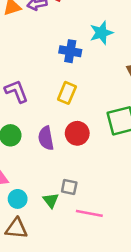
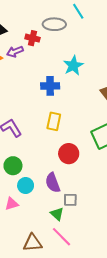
purple semicircle: (46, 138) -> (53, 183), moved
cyan circle: (18, 199) -> (26, 186), moved
pink line: (89, 213) -> (61, 237), moved, turned 45

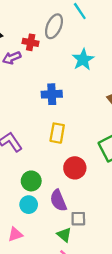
gray ellipse: (54, 24) -> (54, 26), turned -65
cyan star: (73, 66) -> (83, 60), moved
green circle: (13, 166) -> (31, 181), moved
pink triangle: (12, 204) -> (15, 234), moved

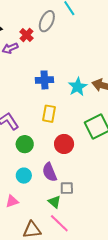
red cross: (31, 42) -> (26, 35), turned 32
cyan star: (83, 60) -> (78, 87), moved
green circle: (31, 181) -> (25, 144), moved

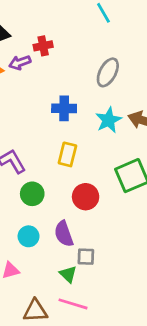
gray ellipse: (47, 21) -> (108, 72), moved
red cross: (26, 35) -> (43, 46), turned 32
pink line: (59, 223) -> (73, 304), turned -30

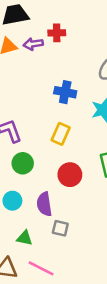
green triangle: (68, 274) -> (24, 238), moved, turned -42

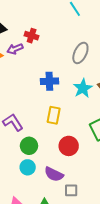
red cross: (57, 33) -> (32, 36), turned 32
cyan circle: (12, 201) -> (28, 167), moved
purple semicircle: (44, 204) -> (54, 174), turned -42

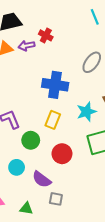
blue cross: (49, 81) -> (55, 85), size x1.4
cyan star: (83, 88) -> (86, 112), moved
green circle: (29, 146) -> (31, 140), moved

